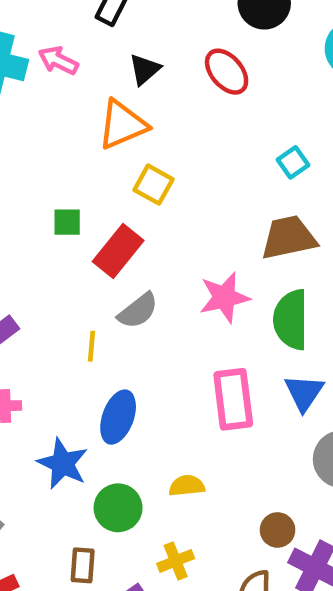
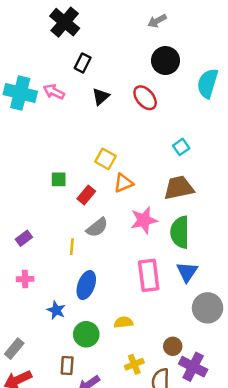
orange triangle: (122, 125) -> (123, 183), moved, size x0.7
red rectangle: (118, 251) -> (86, 195), size x0.7
blue star: (63, 464) -> (56, 310), size x0.7
yellow cross: (176, 561) -> (134, 364), moved

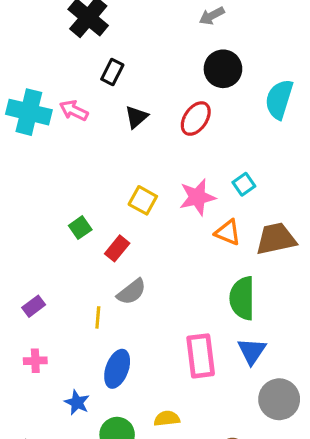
red ellipse: (145, 98) -> (196, 119), turned 75
green square: (59, 179) -> (80, 228), turned -35
orange triangle: (123, 183) -> (228, 232), moved, turned 45
brown trapezoid: (179, 188) -> (276, 239), moved
pink star: (144, 220) -> (197, 197), moved

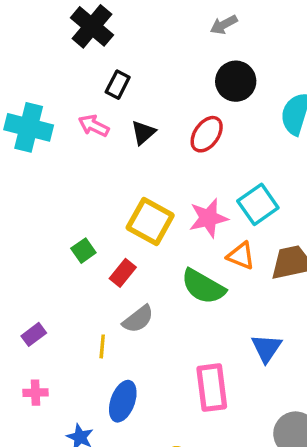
pink arrow: (74, 110) -> (94, 126), moved
cyan square: (244, 184) -> (258, 204), size x1.6
yellow square: (143, 200) -> (150, 221), size x1.5
green semicircle: (242, 298) -> (203, 287), moved, turned -60
blue triangle: (252, 351) -> (267, 348), moved

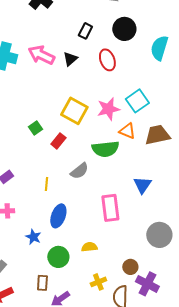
black rectangle: (118, 85) -> (85, 31), moved
pink arrow: (94, 126) -> (41, 55), size x1.5
red ellipse: (207, 134) -> (107, 60), turned -55
green semicircle: (203, 287) -> (105, 149), turned -36
gray semicircle: (138, 319) -> (79, 171), moved

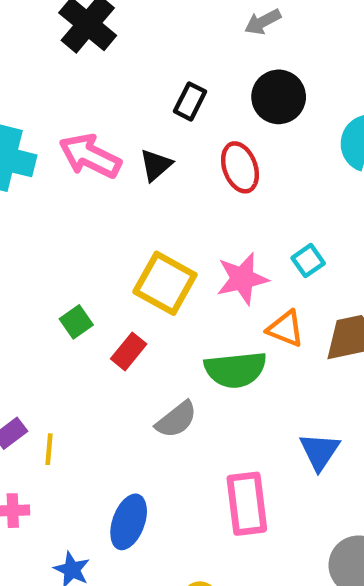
cyan square: (137, 101) -> (308, 261), size x0.6
yellow line: (46, 184) -> (49, 449), moved

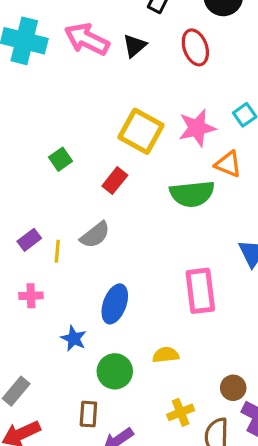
green square: (76, 322) -> (61, 159), moved
gray semicircle: (176, 420) -> (95, 235), moved

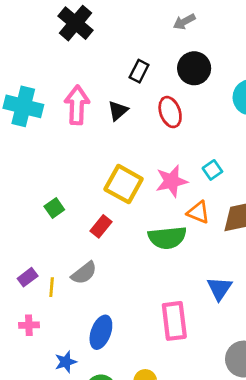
pink arrow: (87, 39) -> (77, 105), turned 66
blue star: (74, 338) -> (66, 362), turned 30

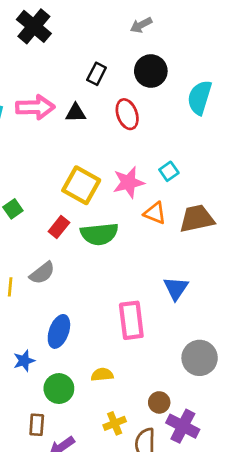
pink arrow: (77, 105) -> (35, 107), turned 87
black triangle: (118, 111) -> (76, 113), turned 40
green semicircle: (167, 238) -> (99, 234), moved

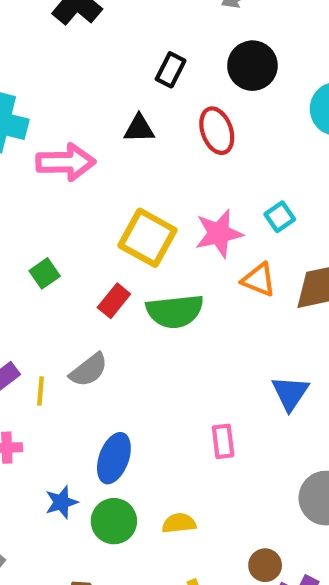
pink arrow: (35, 107) -> (66, 162), moved
pink rectangle: (131, 320) -> (223, 441), size x0.6
green circle: (59, 389) -> (114, 521), moved

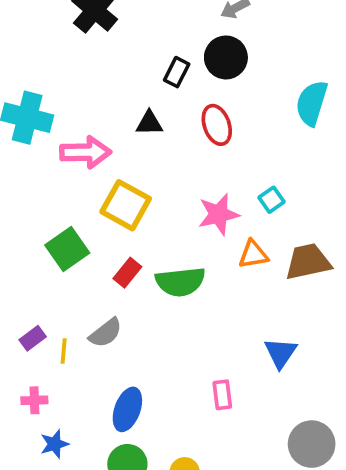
black circle: (252, 66) -> (226, 57), moved
yellow square: (147, 238) -> (126, 205), moved
green square: (45, 273) -> (67, 249), size x1.6
orange triangle: (259, 280) -> (253, 254), turned -32
blue star: (61, 502) -> (54, 444), moved

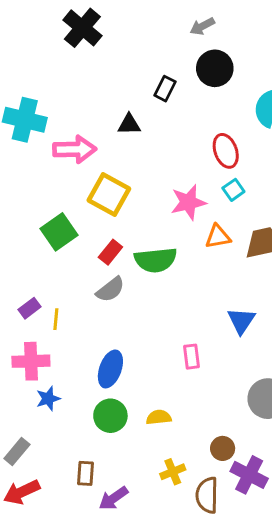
black circle: (226, 57) -> (215, 68), moved
black rectangle: (177, 72) -> (165, 89), moved
red ellipse: (217, 125) -> (226, 151), moved
gray semicircle: (106, 333) -> (110, 290), moved
pink cross: (34, 400) -> (31, 361), size x1.6

